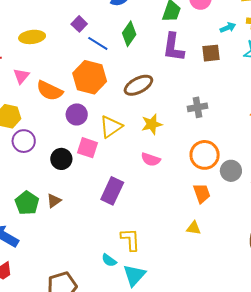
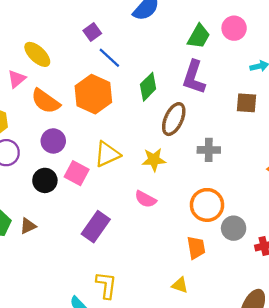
green diamond: (129, 34) -> (148, 87), moved
yellow ellipse: (32, 37) -> (37, 54), moved, turned 40
brown square: (211, 53) -> (247, 103), moved
brown ellipse: (138, 85) -> (174, 119), moved, turned -48
purple circle: (77, 114) -> (53, 141), moved

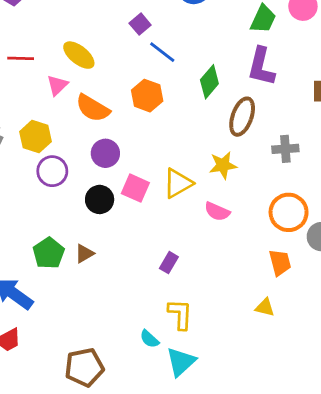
orange hexagon: (93, 94) -> (147, 96), size x0.7
yellow triangle: (107, 154) -> (178, 183), moved
purple rectangle: (96, 227) -> (169, 263), moved, size x0.6

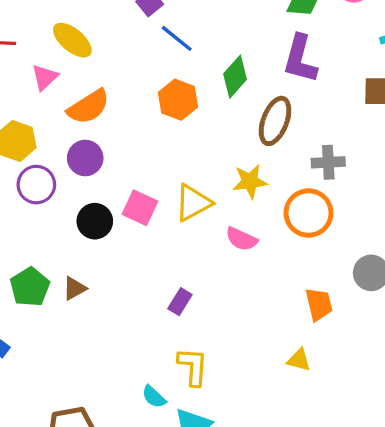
orange hexagon: (147, 96) -> (178, 100), moved
orange semicircle: (93, 108) -> (88, 107), turned -64
purple circle: (105, 153) -> (85, 158), moved
orange circle: (289, 212) -> (309, 213), moved

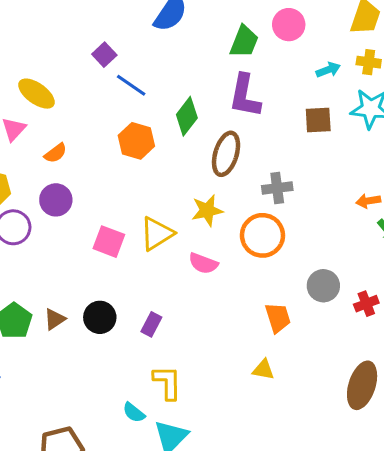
orange semicircle: (88, 107) -> (55, 153), size x0.6
black circle: (95, 221) -> (100, 317), moved

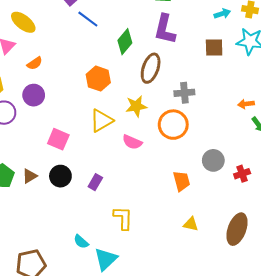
orange hexagon: (136, 141) -> (98, 79), moved
pink square: (109, 242) -> (58, 139), moved
yellow triangle: (263, 370) -> (191, 224), moved
yellow L-shape: (167, 383) -> (123, 218), moved

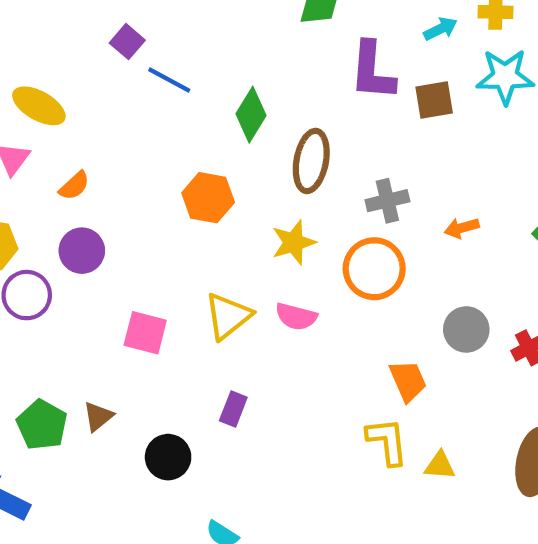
purple L-shape: (165, 29) -> (372, 71), moved
orange arrow: (246, 104) -> (462, 228), moved
yellow triangle: (101, 121) -> (228, 316), moved
black circle: (60, 176) -> (168, 457), moved
yellow L-shape: (123, 218) -> (387, 441), moved

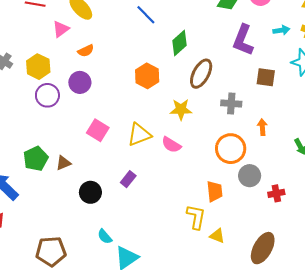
brown square: (434, 100) -> (266, 77), moved
orange arrow: (462, 228) -> (262, 127), turned 84
orange circle: (374, 269) -> (231, 149), moved

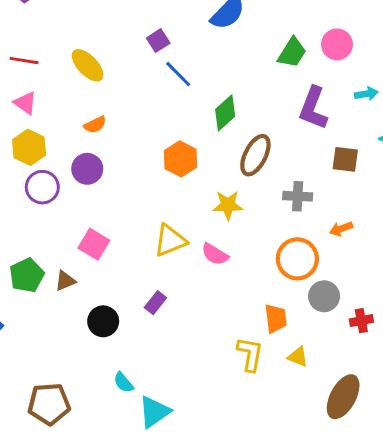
pink triangle: (61, 29) -> (25, 103), moved, turned -48
orange arrow: (262, 127) -> (341, 229), turned -105
pink square: (98, 130) -> (94, 244), moved
yellow triangle: (217, 236) -> (298, 357), moved

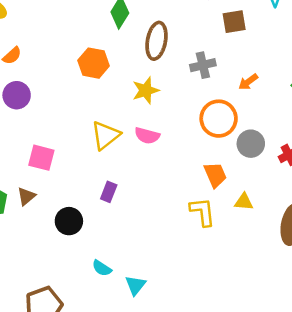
cyan triangle: (154, 412) -> (135, 285), size x0.7

